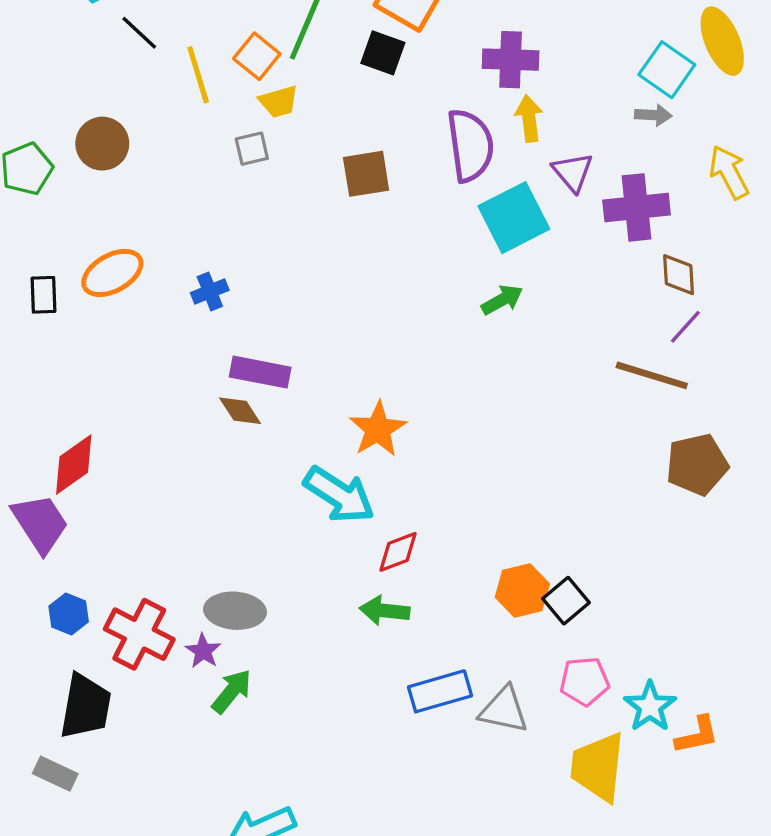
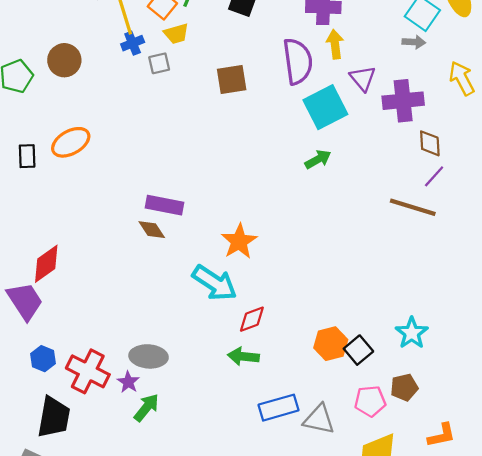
blue cross: (210, 291) -> (133, 43), moved
brown pentagon: (697, 465) -> (404, 387), moved, size x0.7
cyan star: (650, 706) -> (412, 333), moved

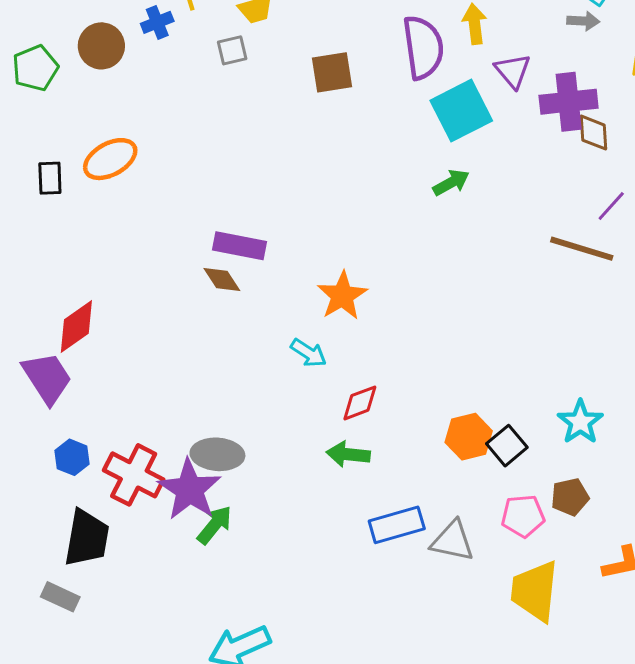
blue cross: (133, 43) -> (157, 22), moved
brown diamond: (430, 143) -> (594, 133), moved
cyan arrow: (215, 283) -> (309, 353), size x0.6
purple star: (128, 382) -> (190, 490), size x2.0

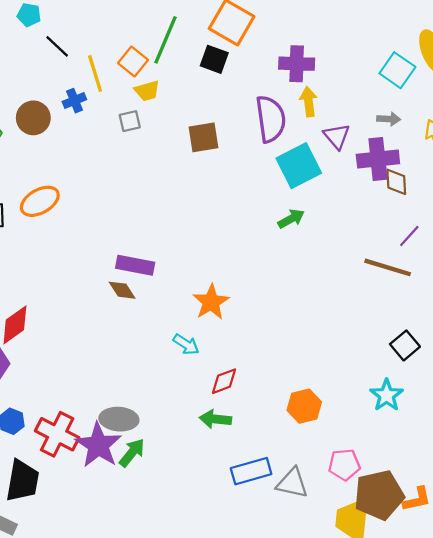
gray arrow: (583, 21) -> (389, 119), moved
black square: (507, 446) -> (405, 345), moved
brown pentagon: (570, 497) -> (379, 495), moved, size x1.8
green arrow: (214, 525) -> (132, 453), moved

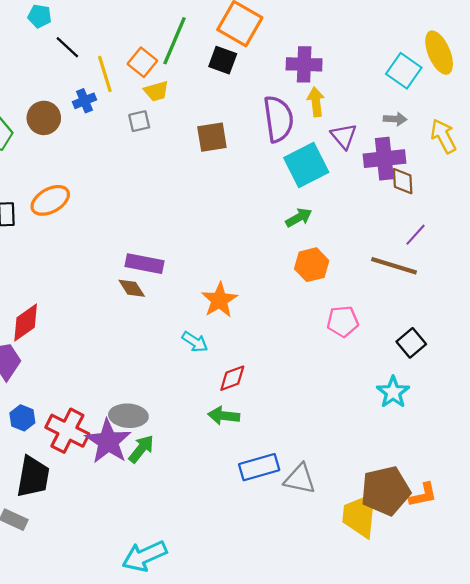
orange hexagon: (304, 406) -> (312, 265), moved
pink pentagon: (344, 465) -> (343, 321), moved

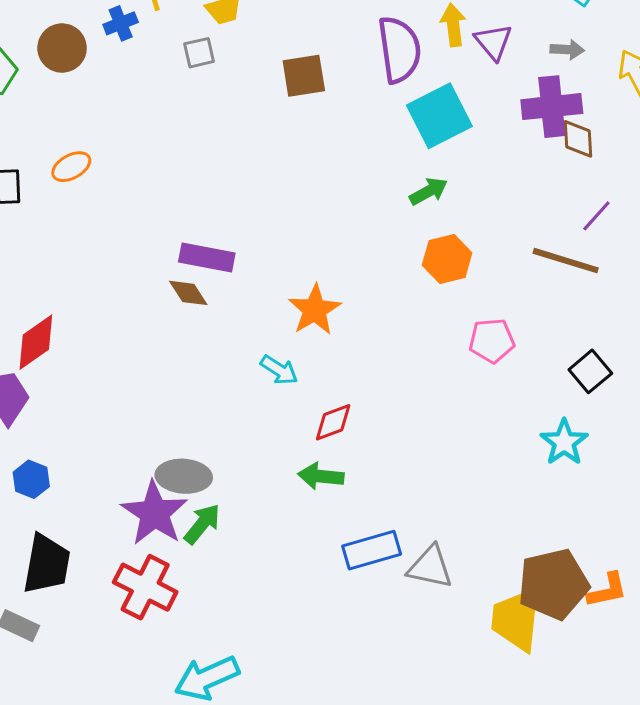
purple triangle: (344, 136) -> (493, 42), moved
orange ellipse: (50, 200) -> (71, 167), size x0.7
red cross: (67, 431) -> (145, 587), moved

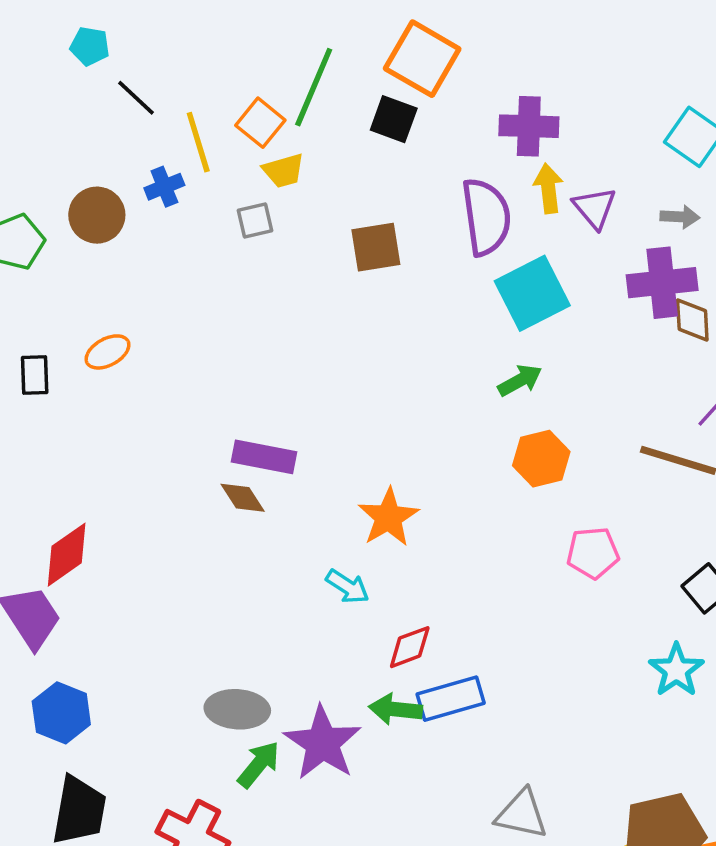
blue hexagon: (31, 479) -> (61, 713), size x1.4
purple star: (154, 513) -> (323, 743), moved
blue rectangle: (372, 550) -> (451, 699), moved

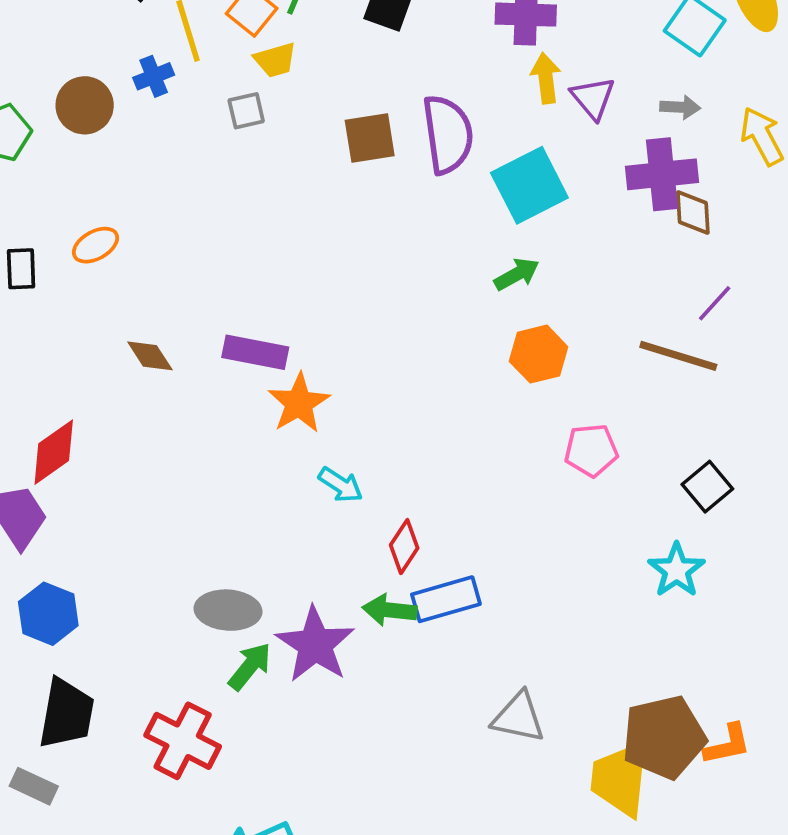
purple semicircle: (486, 217) -> (448, 134), moved
brown diamond: (243, 498) -> (150, 356), moved
orange star: (388, 517) -> (299, 403), moved
red diamond: (410, 647) -> (404, 547), turned -36

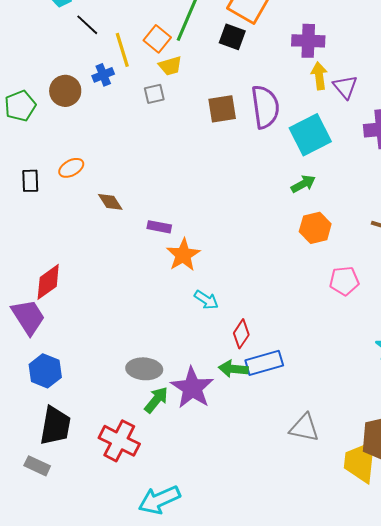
purple rectangle: (255, 352) -> (159, 227), size x0.7
brown diamond: (150, 356) -> (110, 202), moved

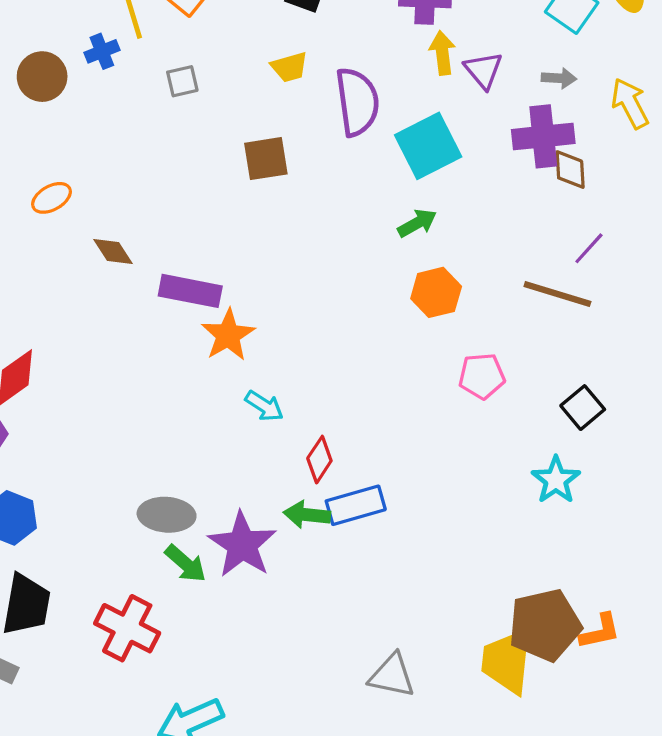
yellow trapezoid: (170, 66) -> (290, 67), moved
brown square: (222, 109) -> (266, 159), moved
purple rectangle: (159, 227) -> (190, 291), size x1.6
green arrow: (156, 400) -> (185, 564), turned 92
gray triangle: (304, 428) -> (392, 675), moved

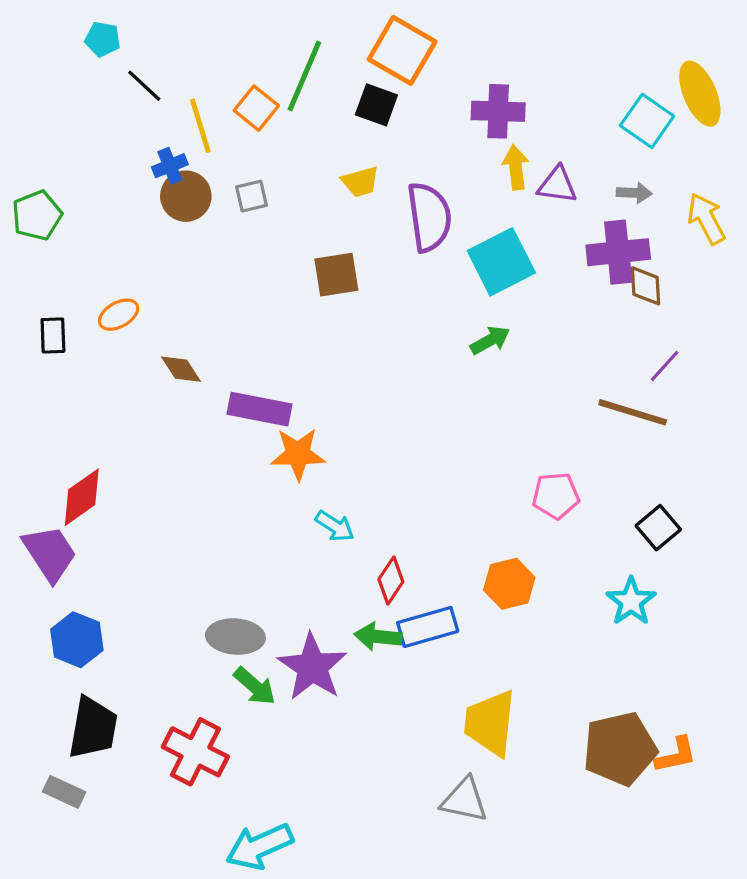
purple triangle: (483, 70) -> (557, 185), turned -42
brown circle: (42, 77) -> (186, 196), moved
orange hexagon: (436, 292) -> (509, 584), moved
orange star: (228, 335) -> (298, 454), turned 30
yellow trapezoid: (507, 661) -> (490, 723), moved

